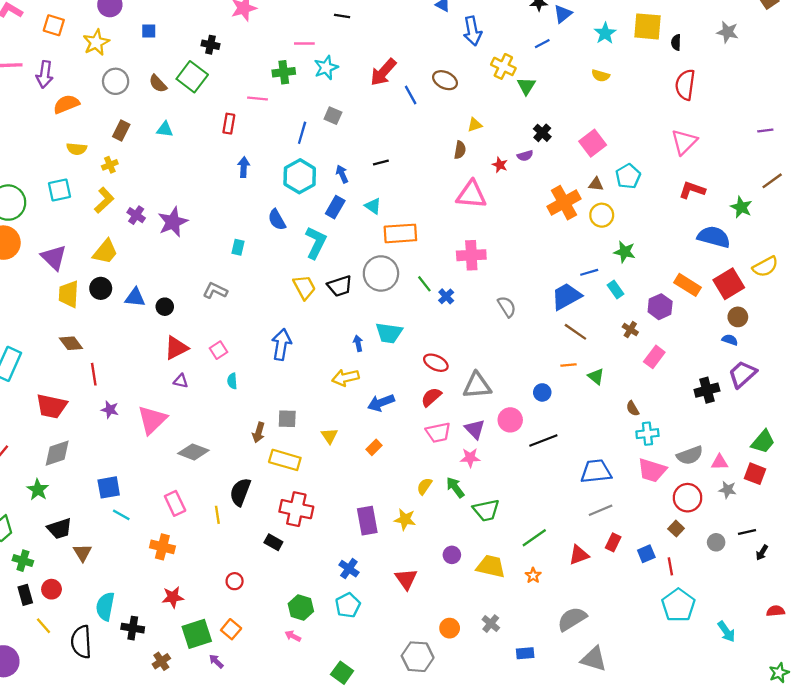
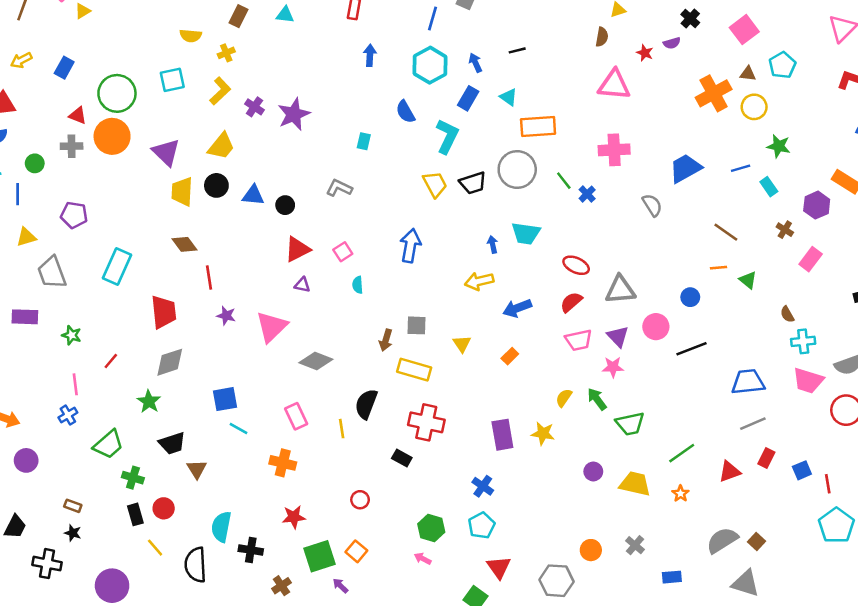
blue trapezoid: (566, 296) -> (685, 168), moved
red trapezoid: (52, 406) -> (164, 312), turned -108
brown square: (676, 529) -> (757, 541), moved
red triangle: (406, 579) -> (499, 567), moved

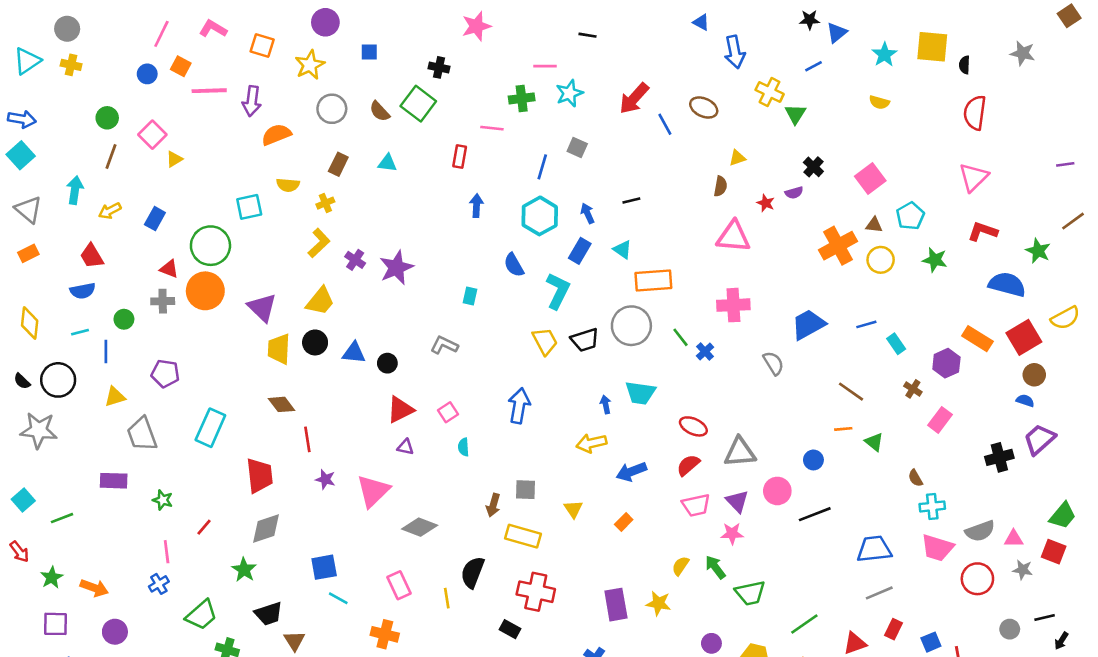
cyan square: (172, 80) -> (249, 207), moved
green star: (779, 146) -> (935, 260), moved

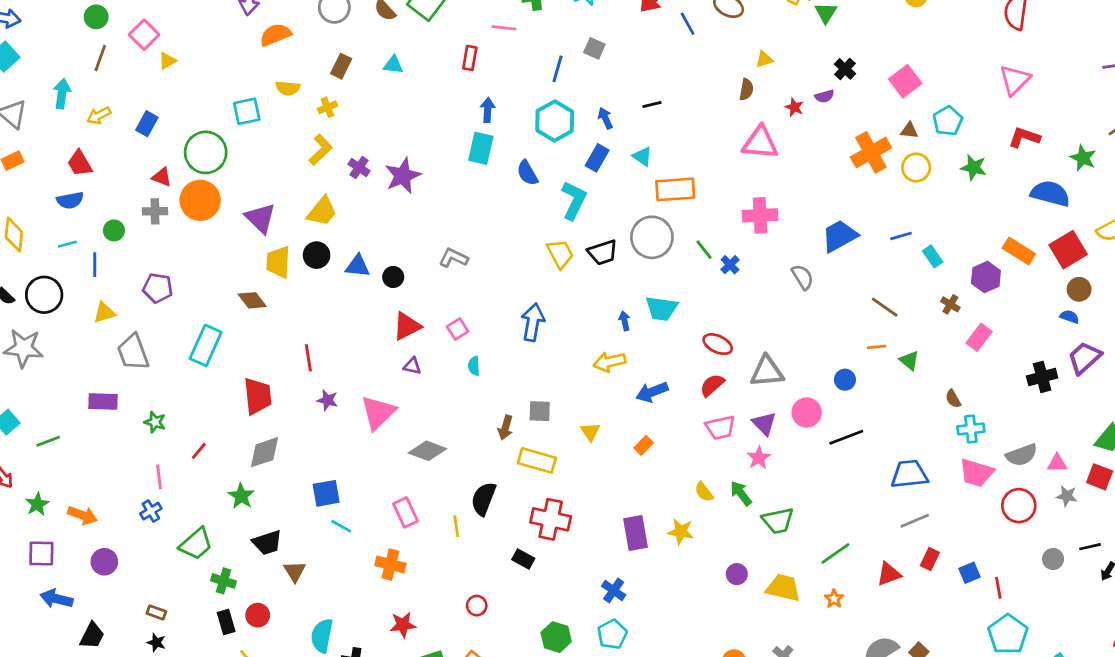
cyan rectangle: (470, 296) -> (481, 148), moved, size x1.6
brown diamond: (281, 404) -> (252, 300), moved
pink star: (732, 534) -> (759, 458), turned -30
yellow semicircle: (680, 566) -> (704, 492), turned -72

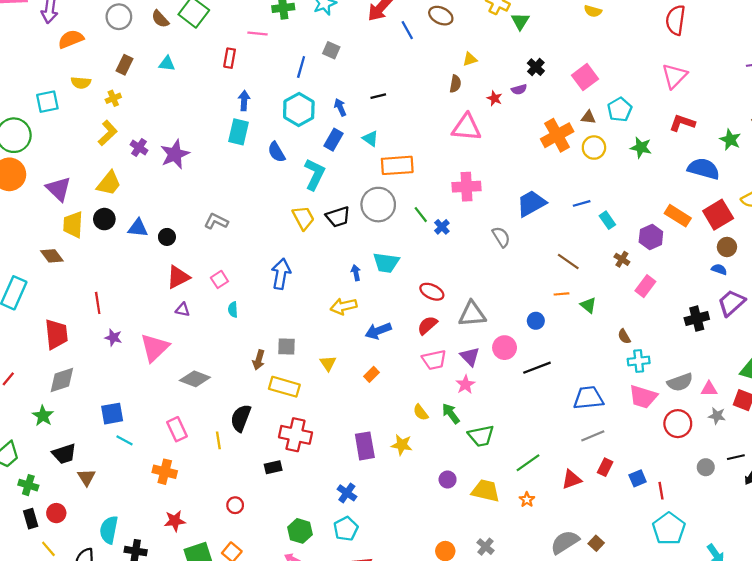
black rectangle: (523, 559) -> (273, 467), turned -42

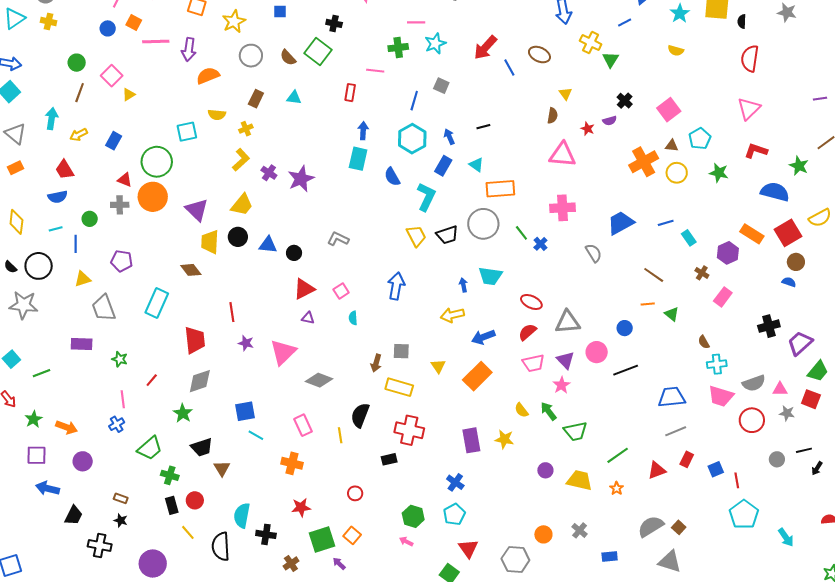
yellow triangle: (470, 59) -> (566, 94), turned -48
purple trapezoid: (731, 303) -> (800, 343), moved
orange rectangle: (372, 374) -> (477, 376), size x2.0

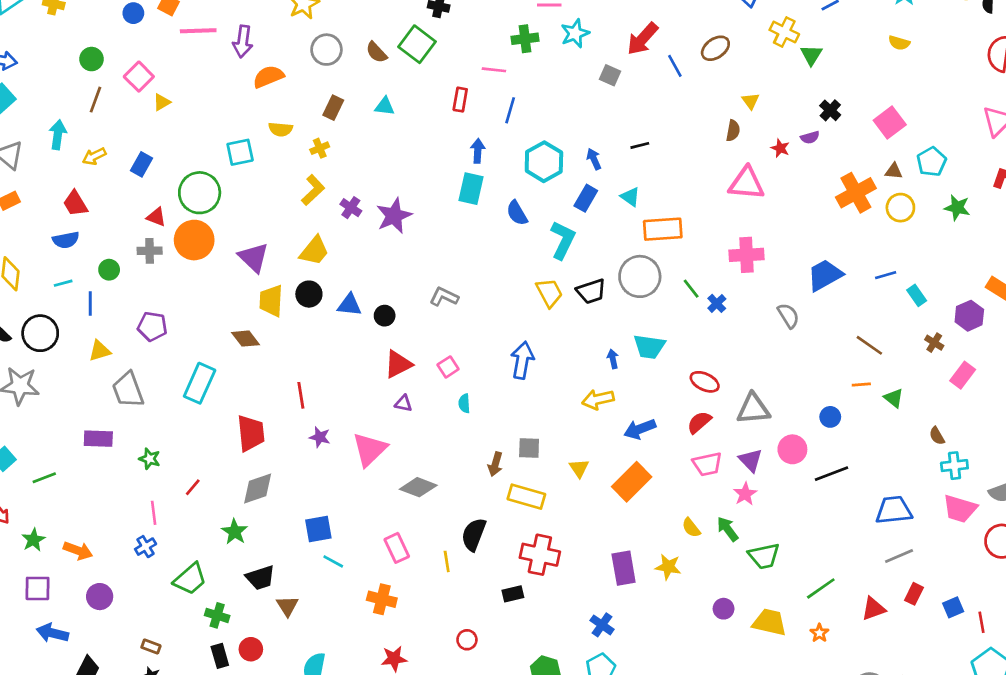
brown ellipse: (539, 55) -> (715, 48), turned -60
gray square: (441, 86) -> (610, 75), moved
blue line: (414, 101) -> (510, 110), moved

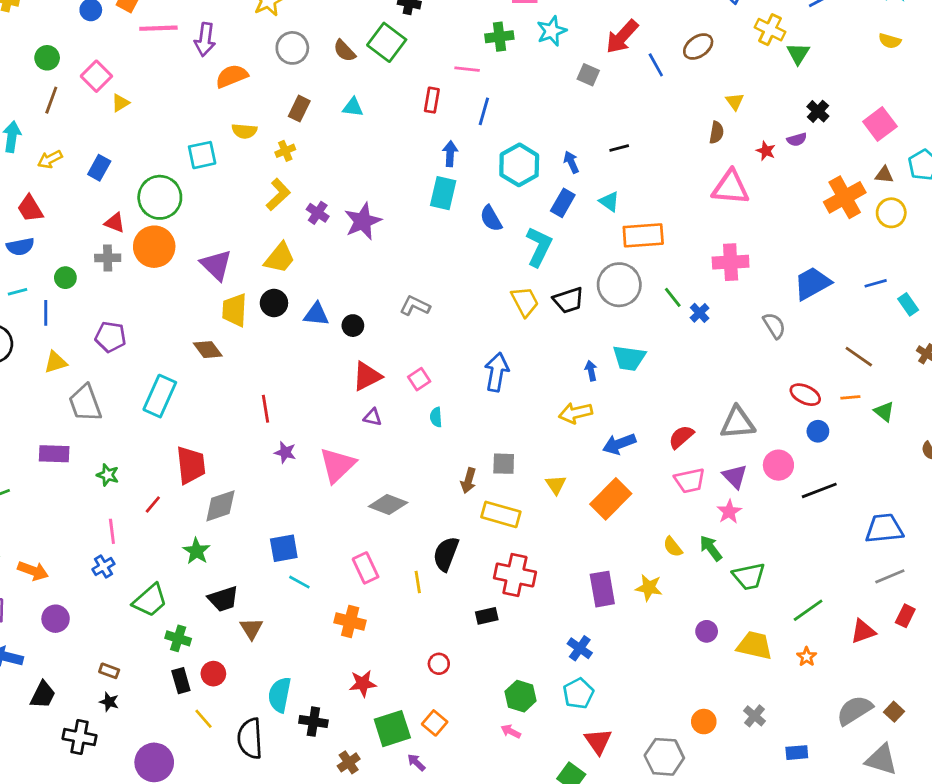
red ellipse: (705, 382) -> (805, 395), moved
red trapezoid: (251, 433) -> (191, 465), moved

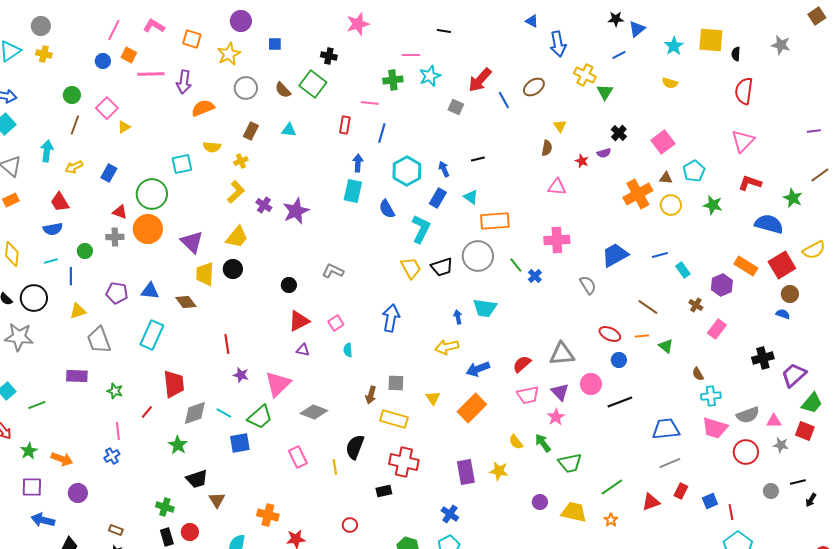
pink triangle: (731, 187) -> (557, 187), size x0.7
blue triangle: (316, 314) -> (150, 291), moved
cyan line: (299, 582) -> (224, 413), moved
green trapezoid: (150, 600) -> (260, 417), moved
orange cross: (350, 621) -> (268, 515), moved

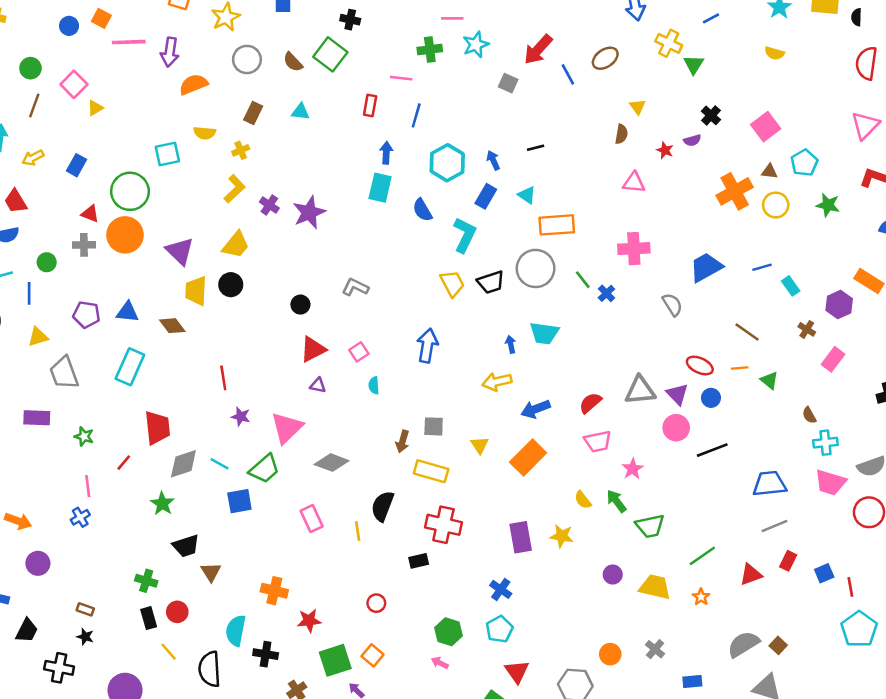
purple triangle: (560, 392) -> (677, 394), moved

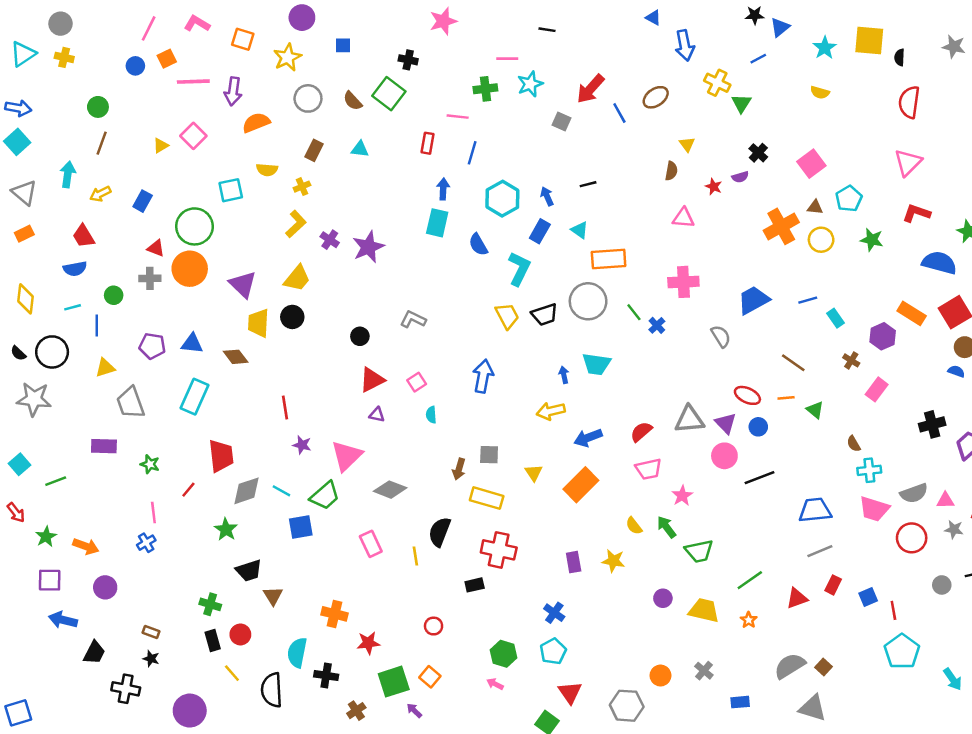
orange square: (101, 18) -> (167, 59), turned 36
pink square: (74, 84) -> (193, 136), moved
purple rectangle: (521, 537) -> (574, 562), size x0.7

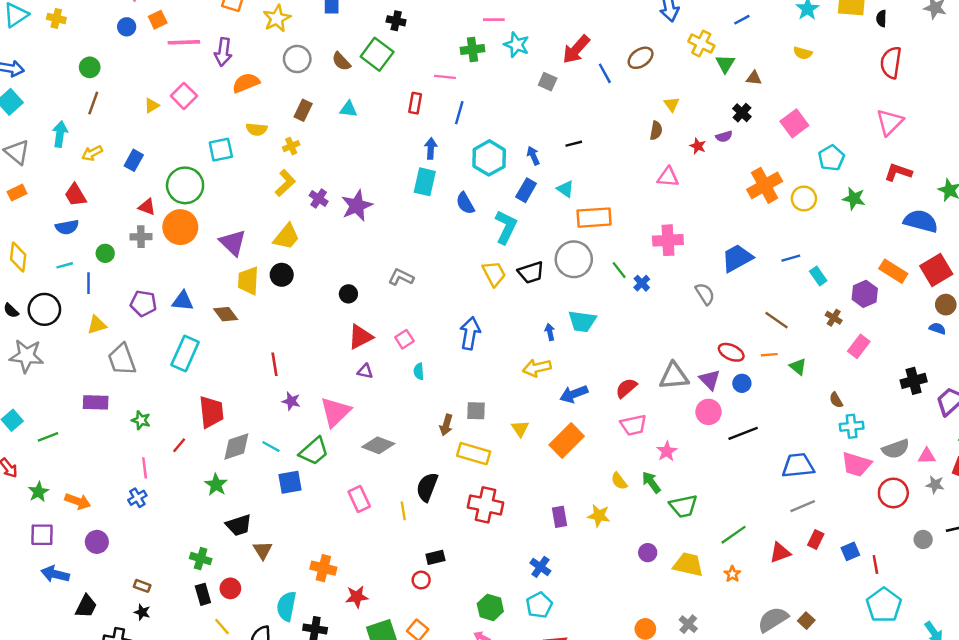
cyan star: (530, 84) -> (517, 45), turned -30
brown triangle: (815, 207) -> (754, 78), moved
black rectangle: (475, 585) -> (435, 557), moved

